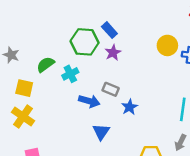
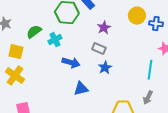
purple star: (113, 53) -> (104, 28), moved
gray rectangle: (111, 89) -> (99, 49), moved
blue triangle: (101, 132) -> (81, 89), turned 42

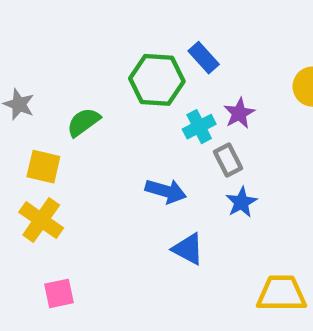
cyan cross: (55, 40) -> (199, 127), moved
gray rectangle: (99, 49) -> (228, 160), turned 40
blue triangle: (81, 89) -> (188, 249), turned 42

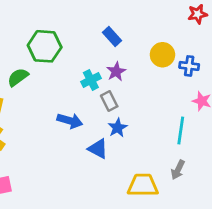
blue rectangle: (204, 58) -> (112, 36), moved
green hexagon: (157, 80) -> (45, 46), moved
blue triangle: (188, 249) -> (98, 149), moved

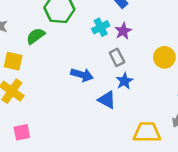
yellow circle: (162, 55) -> (164, 57), moved
cyan cross: (91, 80) -> (101, 27), moved

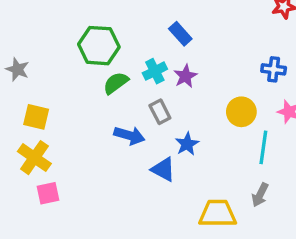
green semicircle: (36, 36) -> (116, 83), moved
gray rectangle: (117, 57) -> (160, 112), moved
pink square: (22, 132) -> (48, 193), moved

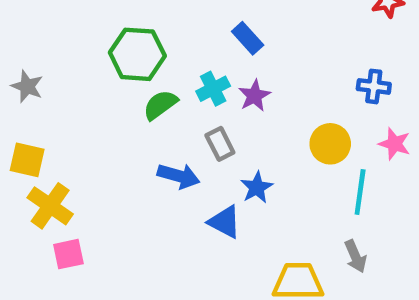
yellow square: (36, 117) -> (27, 160), moved
gray arrow: (260, 195) -> (355, 256), turned -50

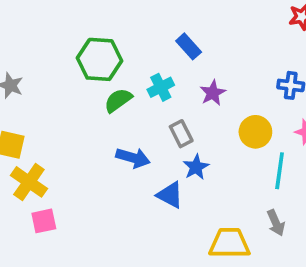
purple star: (254, 96) -> (213, 93), moved
gray rectangle: (220, 144) -> (181, 134), moved

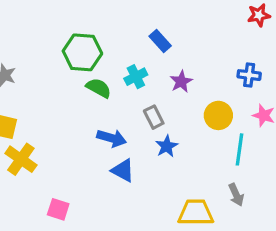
green semicircle: (118, 100) -> (99, 88), turned 65
blue triangle: (170, 195) -> (123, 170), moved
pink square: (44, 221) -> (58, 209), moved, turned 30

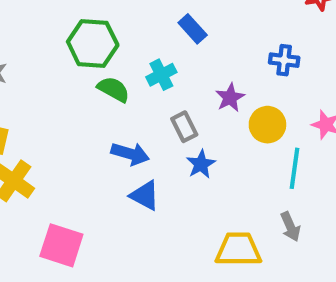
blue cross: (249, 75) -> (284, 60), moved
purple star: (181, 81) -> (230, 98), moved
pink square: (58, 209) -> (61, 245), size x1.5

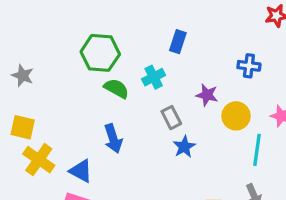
blue rectangle: (193, 29) -> (178, 42), turned 60
purple star: (230, 98) -> (207, 95), turned -30
blue arrow: (130, 154) -> (113, 139), moved, turned 56
blue triangle: (145, 195) -> (81, 171), moved

